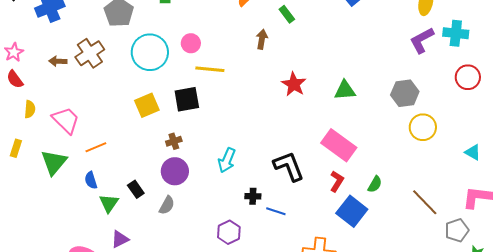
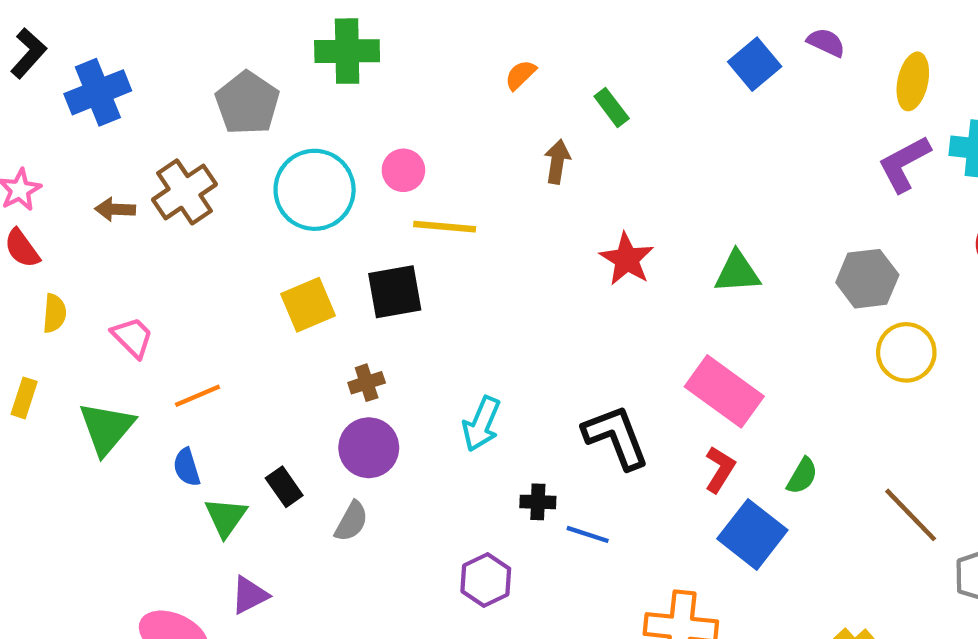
pink trapezoid: (66, 120) -> (132, 337), size x0.7

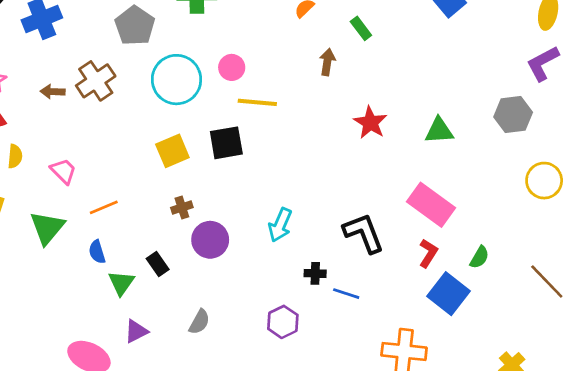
gray hexagon: (867, 279) -> (513, 115), moved
brown cross: (367, 383) -> (182, 207), moved
gray semicircle: (351, 521) -> (199, 322), moved

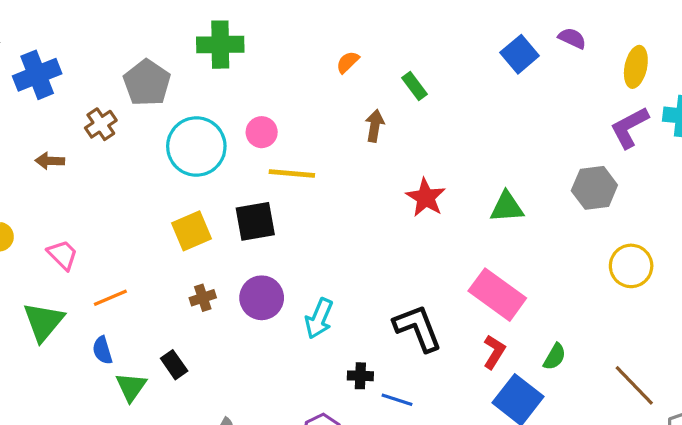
brown cross: (96, 81) -> (101, 124), moved, size x0.7
purple circle: (210, 240) -> (262, 298), moved

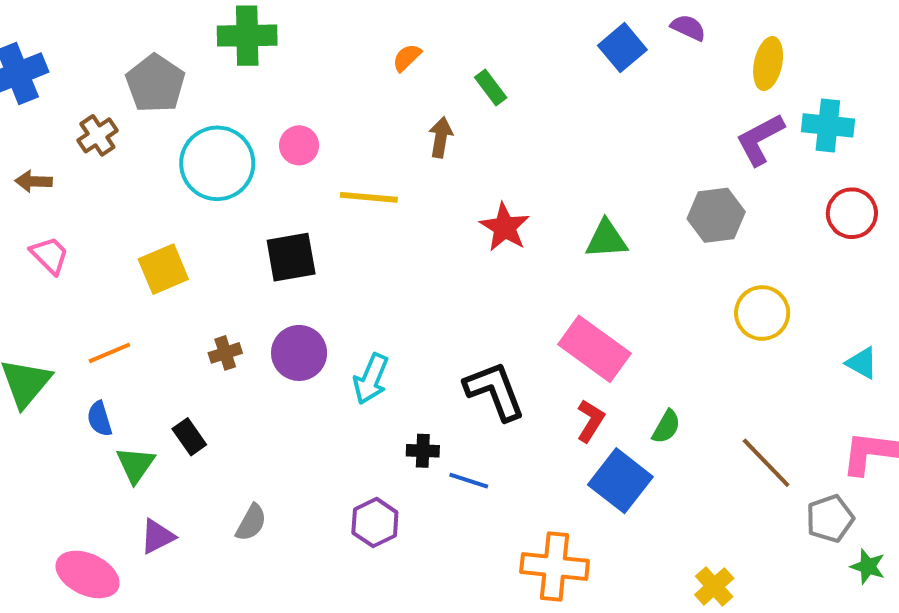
yellow line: (292, 174) -> (369, 197), moved
yellow square: (192, 231) -> (163, 269), moved
pink trapezoid: (63, 255) -> (50, 255), moved

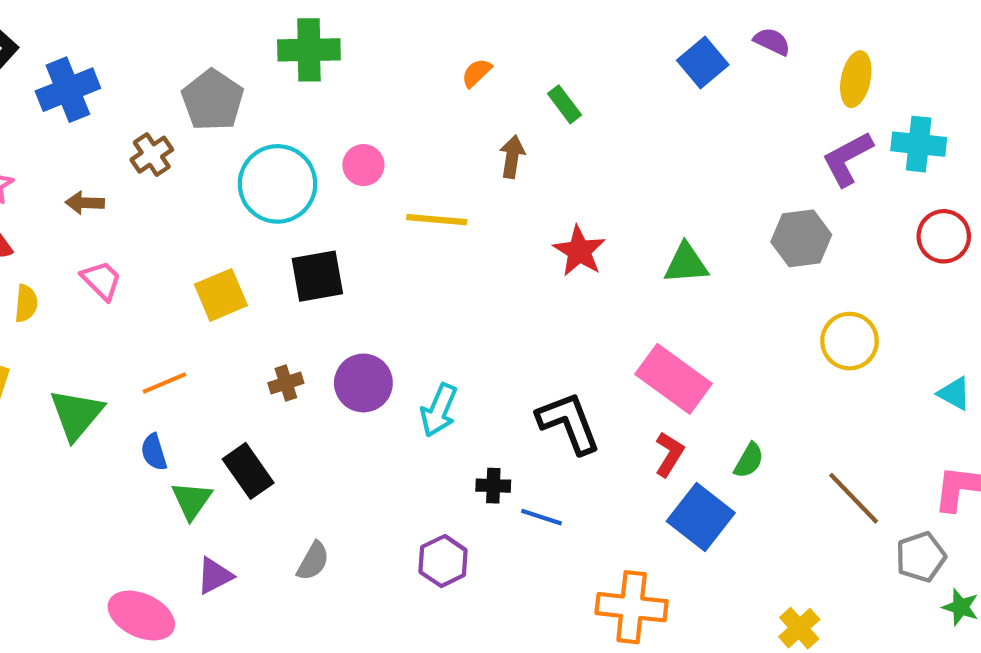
black square: (291, 257) -> (317, 276), moved
black rectangle: (189, 437) -> (248, 471), size x1.4

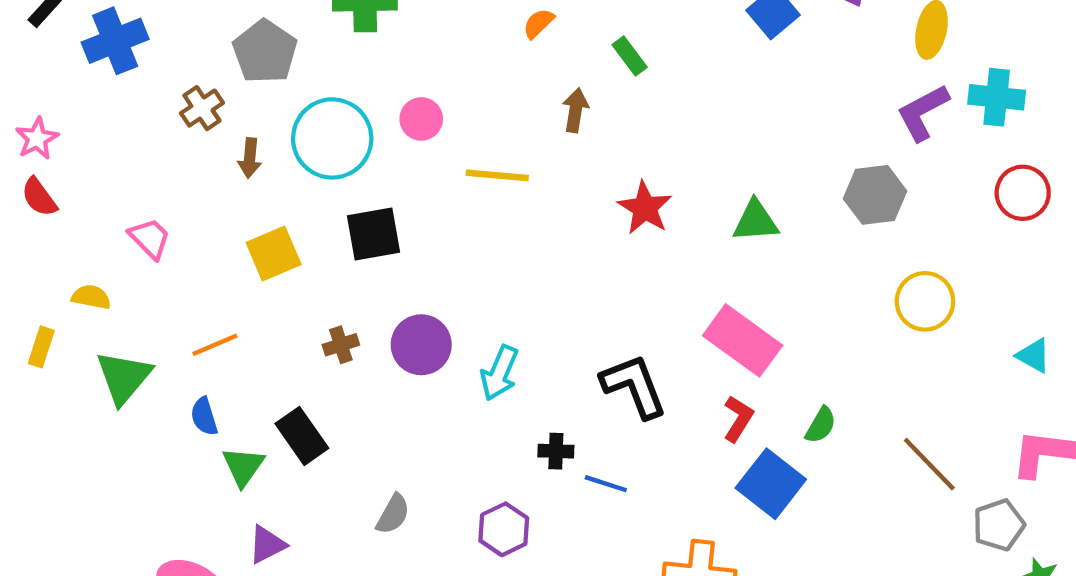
brown arrow: (85, 203) -> (250, 158), moved, turned -87
yellow semicircle: (26, 303) -> (91, 297), moved, turned -84
gray semicircle: (313, 561) -> (393, 514), moved

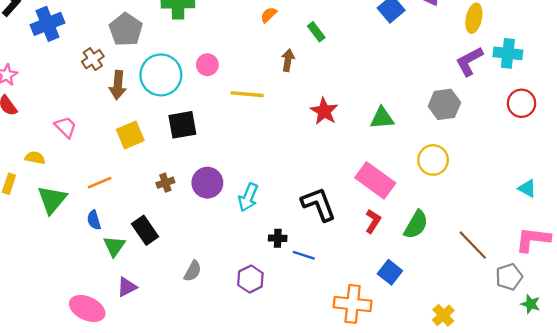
brown arrow: (250, 158) -> (118, 85), size x1.4
yellow circle: (925, 301) -> (433, 160), moved
green semicircle: (821, 425) -> (416, 225), size x1.5
blue square: (771, 484) -> (390, 272), moved, size x0.7

